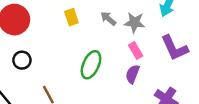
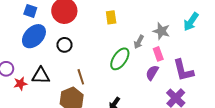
gray arrow: (108, 19) -> (139, 42), moved, turned -112
purple L-shape: (174, 48) -> (183, 70), moved

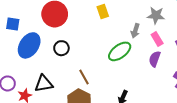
blue square: (30, 11) -> (13, 24), moved
green ellipse: (120, 59) -> (120, 51), turned 30

